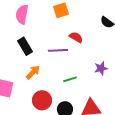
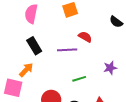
orange arrow: (33, 72) -> (26, 70), moved

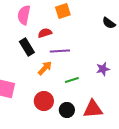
red semicircle: (85, 37) -> (45, 33), moved, turned -48
orange arrow: (26, 70) -> (45, 68), moved

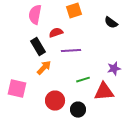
black semicircle: (109, 23) -> (111, 23), moved
orange arrow: (45, 68) -> (44, 68), moved
red triangle: (93, 109) -> (104, 92), moved

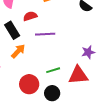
green line: (83, 80) -> (53, 70), moved

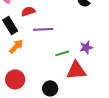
green line: (53, 70) -> (62, 53), moved
red circle: (29, 84) -> (15, 79), moved

